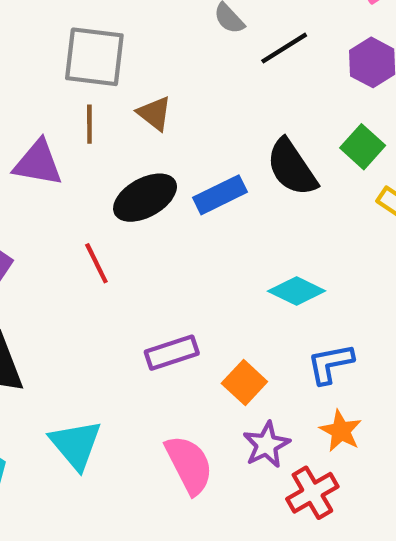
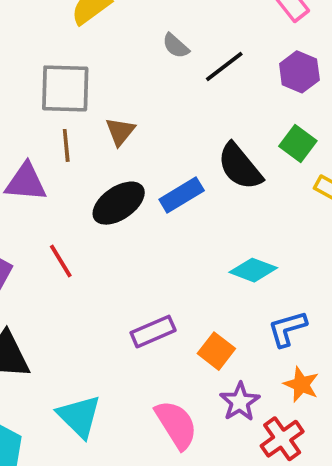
brown triangle: (155, 113) -> (120, 131), turned 36
red line: (96, 263) -> (61, 261), moved

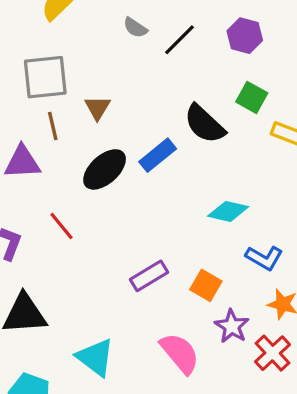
blue L-shape: (287, 329) -> (264, 258), turned -126

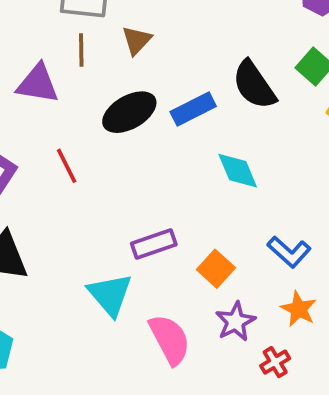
cyan diamond: (228, 211) -> (238, 171), moved, turned 42
red cross: (273, 353) -> (275, 362), size x0.7
cyan triangle: (95, 357) -> (110, 295), moved

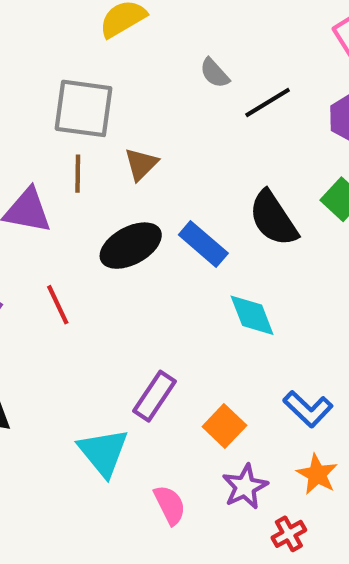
blue rectangle: (193, 109) -> (203, 244), turned 66
purple rectangle: (154, 244) -> (154, 396), turned -39
pink semicircle: (170, 339) -> (170, 505), size x0.7

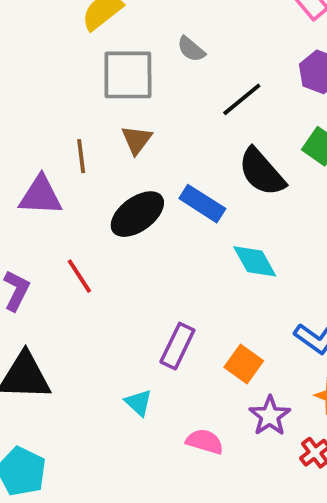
black line: (268, 103) -> (242, 99), moved
gray square: (84, 108) -> (128, 75), moved
cyan triangle: (103, 452) -> (139, 403), size x0.6
pink semicircle: (170, 505) -> (205, 442), turned -39

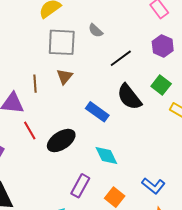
black ellipse: (137, 214) -> (61, 141), moved
cyan diamond: (255, 261) -> (106, 156), moved
red line: (79, 276) -> (30, 130), moved

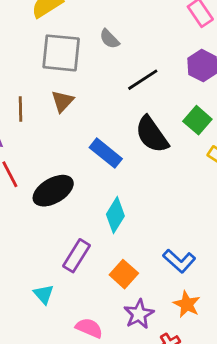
cyan diamond: (106, 156) -> (115, 215), turned 55

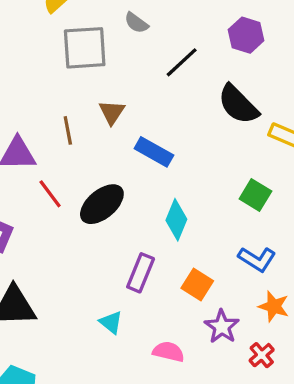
brown triangle: (62, 101) -> (112, 112), moved
brown line: (20, 109) -> (68, 130), moved
green square: (197, 120) -> (255, 195), moved
black semicircle: (152, 135) -> (238, 104), moved

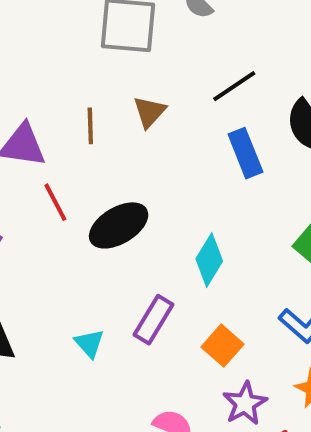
black line: (182, 62) -> (234, 86), moved
blue rectangle: (154, 152) -> (245, 153), moved, turned 30
cyan triangle: (111, 322) -> (89, 343), moved

